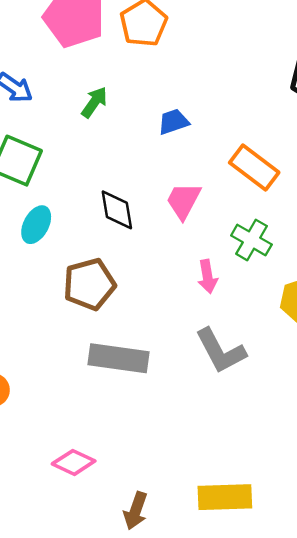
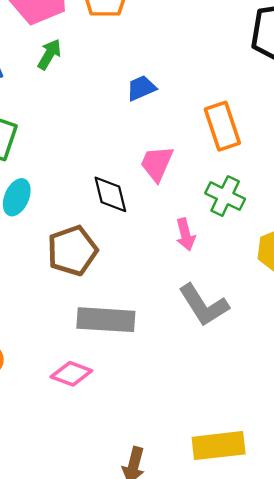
green arrow: (94, 102) -> (49, 54), moved
orange rectangle: (254, 167) -> (222, 126), turned 39
black diamond: (117, 210) -> (110, 194), moved
pink diamond: (74, 462) -> (71, 374), moved

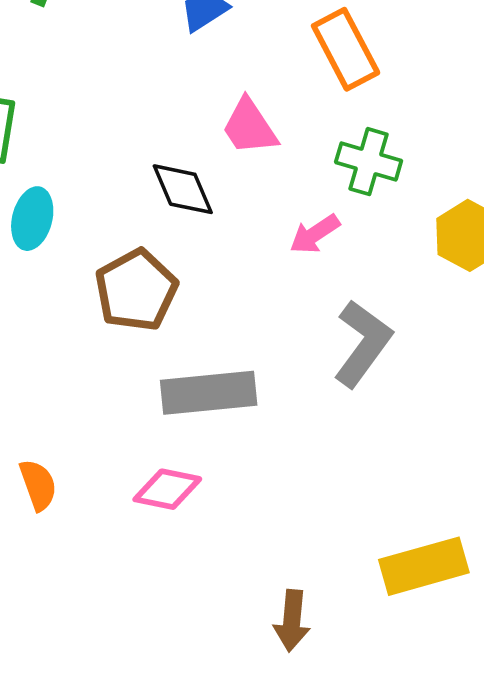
pink trapezoid: (157, 163) -> (249, 127), turned -48
pink arrow: (185, 234) -> (315, 234), turned 80
gray L-shape: (204, 305) -> (363, 343), turned -102

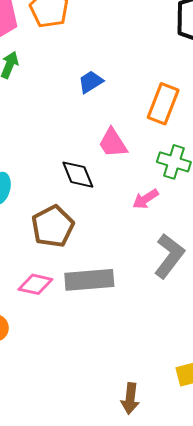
orange rectangle: (346, 49) -> (163, 104), turned 48
pink diamond: (167, 489) -> (35, 284), moved

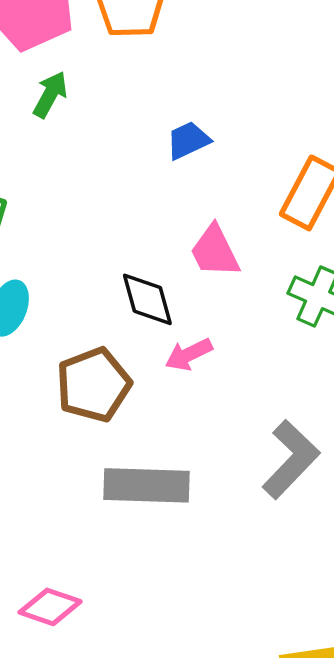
pink arrow: (146, 199) -> (189, 354), moved
pink diamond: (35, 284) -> (50, 607), moved

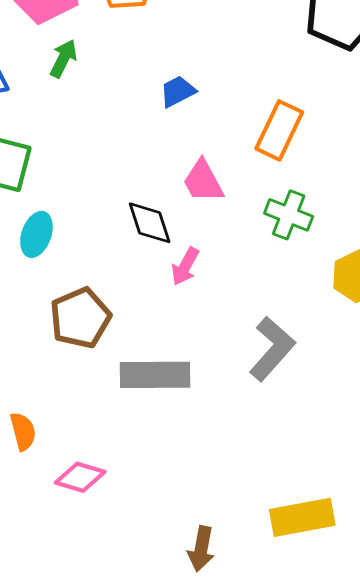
pink arrow: (189, 354) -> (185, 266), turned -33
brown pentagon: (94, 385) -> (80, 318), moved

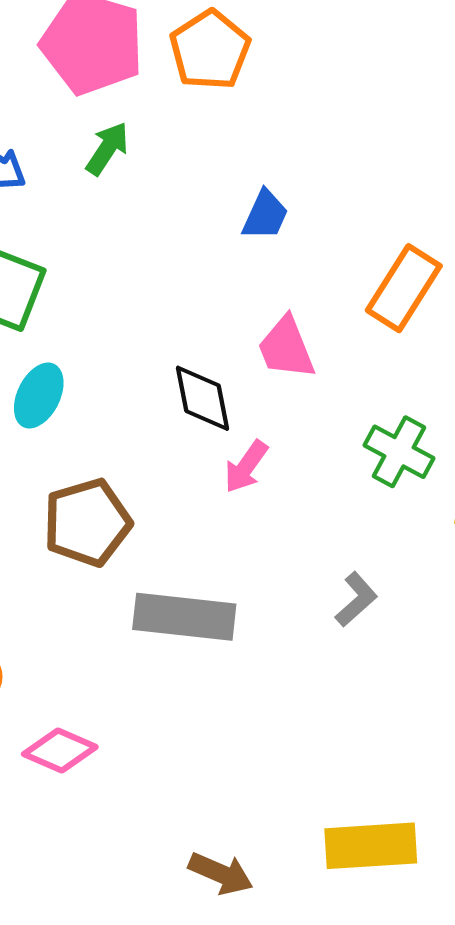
blue trapezoid: (178, 91) -> (265, 215), turned 135
green cross: (289, 215) -> (399, 452), moved
gray L-shape: (272, 349) -> (356, 599), size x0.6
brown arrow: (201, 549) -> (221, 873), turned -84

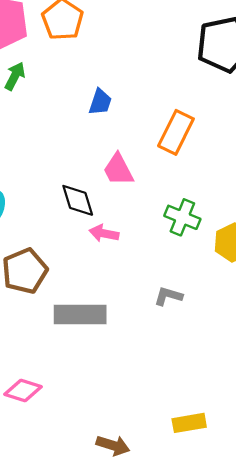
pink arrow: (246, 467) -> (104, 233), turned 72
gray L-shape: (356, 599) -> (168, 296), turned -116
yellow rectangle: (371, 846) -> (189, 423), size x0.7

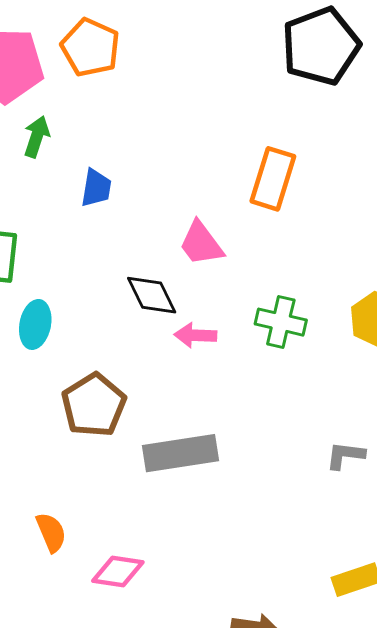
blue trapezoid: (100, 102) -> (96, 188), moved
green cross: (182, 217) -> (281, 322), moved
gray L-shape: (168, 296) -> (345, 455), moved

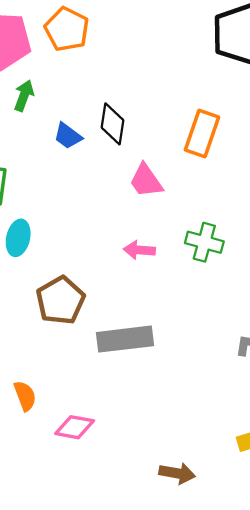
blue trapezoid: (96, 188) -> (68, 136), turned 116
black diamond: (152, 295) -> (113, 124), moved, turned 33

